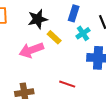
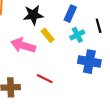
pink arrow: (31, 50) -> (23, 45), turned 30
red line: (67, 84) -> (45, 79), moved

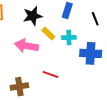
cyan cross: (77, 35) -> (69, 37), moved, turned 32

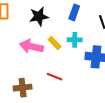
yellow rectangle: (48, 33) -> (55, 43), moved

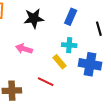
yellow rectangle: (55, 43) -> (60, 62), moved
pink arrow: (31, 46) -> (24, 49), size x0.7

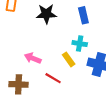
blue rectangle: (71, 17) -> (83, 15), turned -42
pink arrow: (24, 49) -> (33, 58), moved

